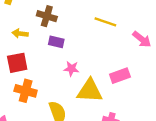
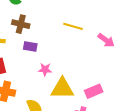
pink rectangle: (120, 76) -> (94, 91), moved

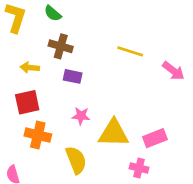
pink star: (45, 70) -> (81, 116), moved

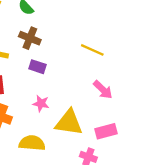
pink arrow: (173, 71) -> (103, 90), moved
yellow semicircle: (76, 160) -> (32, 143), turned -70

